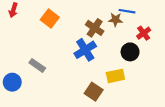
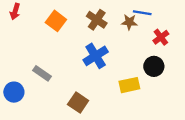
brown cross: (95, 28) -> (97, 20), moved
black circle: (130, 52) -> (154, 66), moved
brown square: (94, 92) -> (78, 103), moved

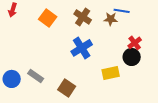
red cross: (161, 37) -> (135, 43), moved
gray rectangle: (42, 73) -> (36, 76), moved

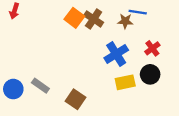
orange square: (48, 18) -> (74, 18), moved
blue cross: (82, 48) -> (116, 54), moved
black circle: (132, 57) -> (150, 74), moved

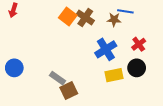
gray rectangle: (40, 86) -> (57, 78), moved
blue circle: (13, 89) -> (14, 68), moved
brown square: (75, 99) -> (69, 90), turned 30

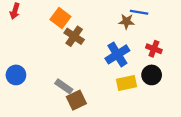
orange square: (68, 16) -> (60, 18), moved
brown cross: (85, 17) -> (74, 36), moved
red cross: (139, 44) -> (154, 49), turned -32

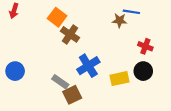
blue cross: (117, 54) -> (88, 66), moved

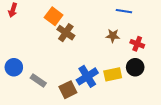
brown star: (120, 20) -> (113, 36), moved
blue cross: (88, 66) -> (87, 76), moved
gray rectangle: (60, 82) -> (38, 80), moved

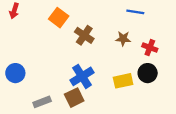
brown cross: (66, 33) -> (84, 35), moved
blue cross: (87, 76) -> (82, 76), moved
gray rectangle: (38, 80) -> (42, 102), moved, turned -56

